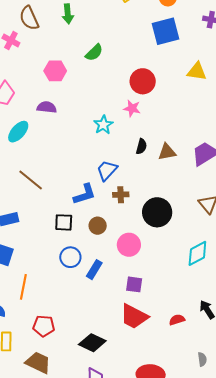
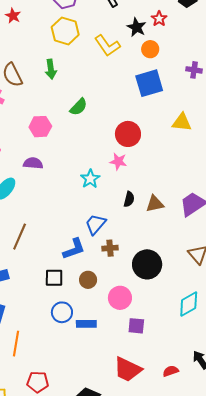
brown line: (31, 180) -> (20, 237), turned 76
blue rectangle: (94, 270) -> (86, 324), turned 60
purple square: (134, 284) -> (136, 326), moved

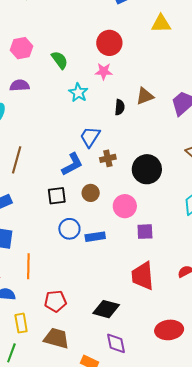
green semicircle: (79, 107) -> (60, 60), moved, turned -72
brown triangle: (155, 204) -> (145, 96), moved
red trapezoid: (128, 369) -> (143, 276), turned 68

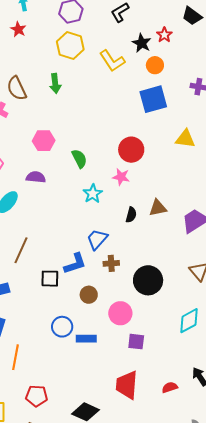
black square: (57, 196) -> (50, 279), moved

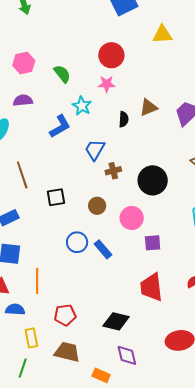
brown line: (21, 250) -> (22, 175), turned -32
blue L-shape: (75, 264) -> (60, 126), moved
blue rectangle: (86, 339) -> (103, 249), turned 60

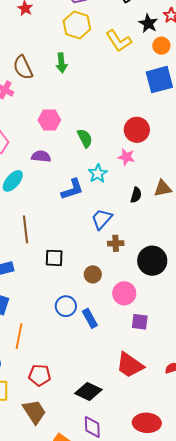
red trapezoid: (152, 287) -> (130, 365), turned -60
brown trapezoid: (67, 352) -> (34, 412), turned 32

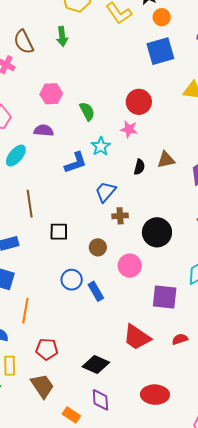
purple square: (140, 322) -> (165, 297), moved, size x1.5

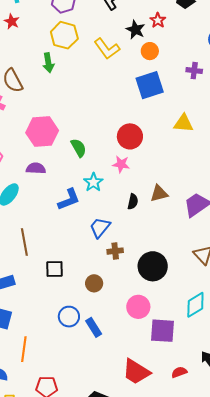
green arrow: (62, 36) -> (48, 63), moved
pink hexagon: (51, 94) -> (42, 132), size x1.4
pink circle: (130, 266) -> (138, 307), moved

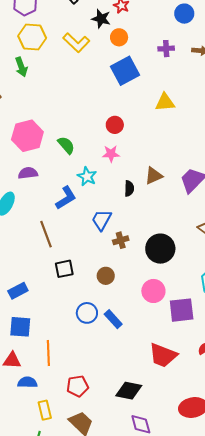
red circle: (130, 136) -> (115, 125), size x0.7
brown line: (24, 242) -> (46, 234), moved

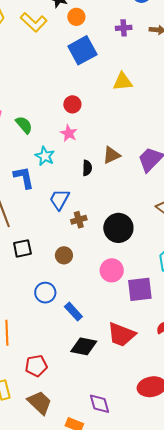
pink star: (111, 154) -> (69, 133), turned 30
blue L-shape: (66, 198) -> (24, 177), turned -70
blue rectangle: (113, 319) -> (73, 312), moved
black diamond: (129, 391) -> (84, 346), moved

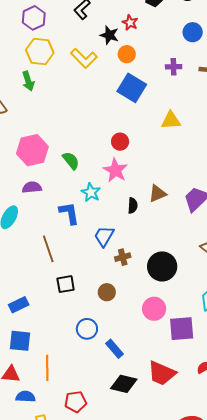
blue square: (82, 50) -> (132, 88), turned -32
pink star: (69, 133) -> (115, 170), size x1.4

